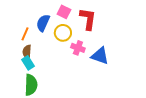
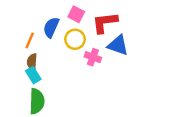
red L-shape: (88, 19) -> (105, 23), turned -105
blue triangle: (100, 56) -> (118, 45), moved

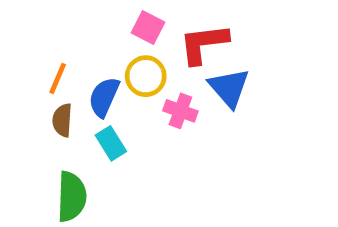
blue semicircle: (51, 27) -> (104, 97), moved
blue triangle: (118, 45) -> (229, 88), turned 30
cyan rectangle: (33, 75) -> (111, 143), moved

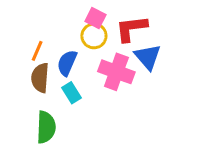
yellow circle: (146, 76) -> (94, 36), moved
pink cross: (180, 111) -> (116, 72), size x1.6
brown semicircle: (62, 120) -> (40, 78), size x1.4

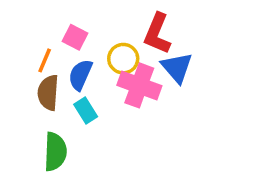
pink square: (95, 18) -> (75, 37), moved
red L-shape: (131, 28) -> (157, 34), turned -60
yellow circle: (94, 36) -> (123, 59), moved

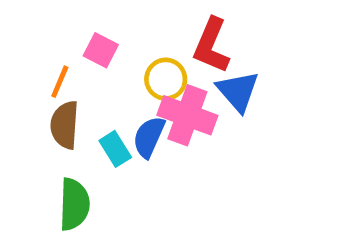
blue semicircle: (80, 75) -> (149, 137), moved

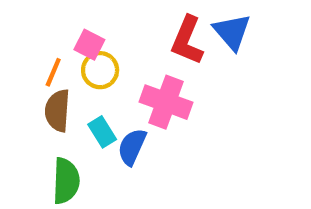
yellow circle: (166, 79) -> (100, 70), moved
blue triangle: (238, 91) -> (232, 32), moved
blue semicircle: (149, 137) -> (132, 147), moved

